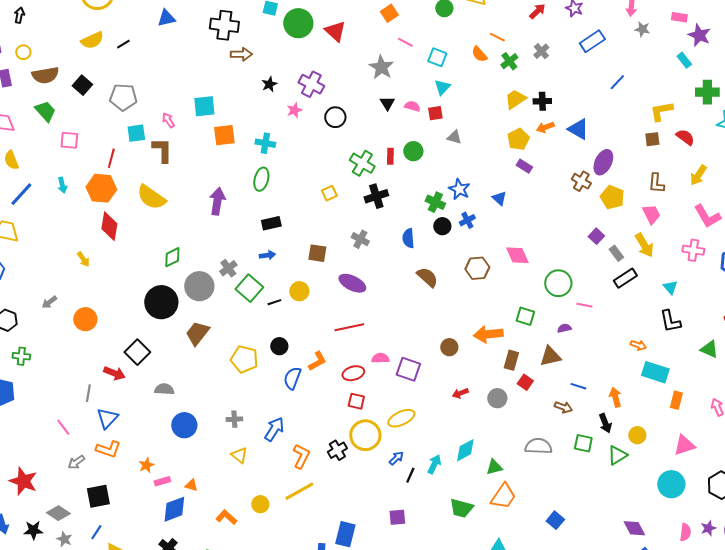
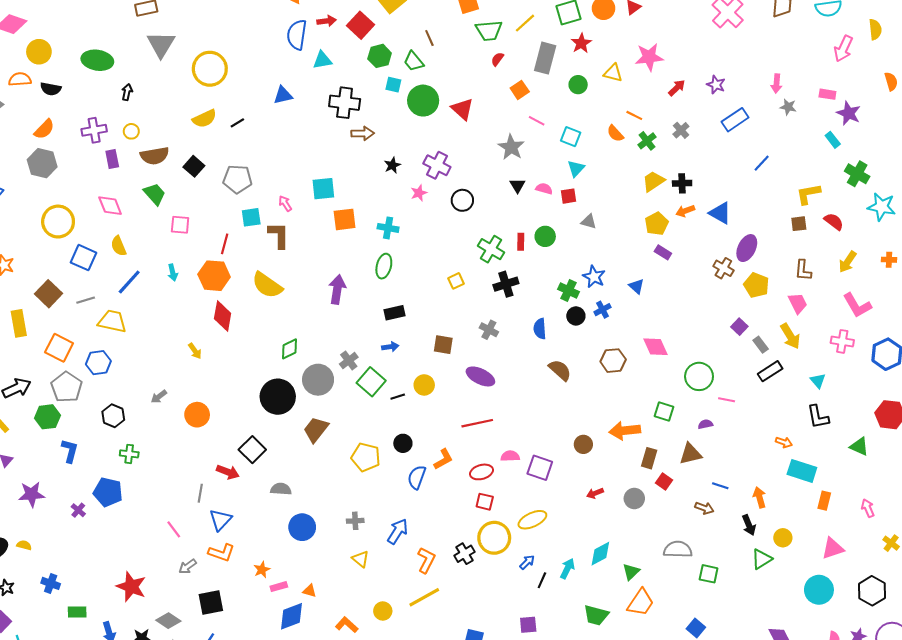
green cross: (707, 92) -> (857, 174), turned 30
green square: (583, 443) -> (709, 574), moved
green triangle: (494, 467) -> (631, 572), turned -30

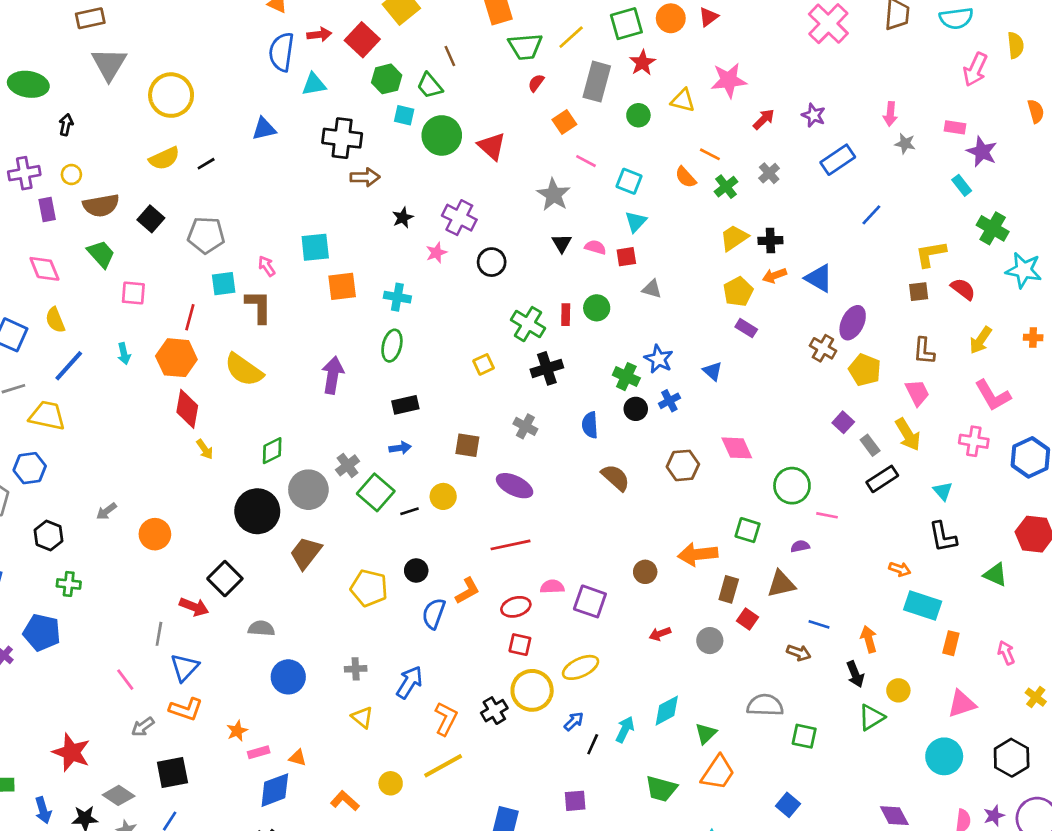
yellow arrow: (195, 351) -> (205, 449), moved

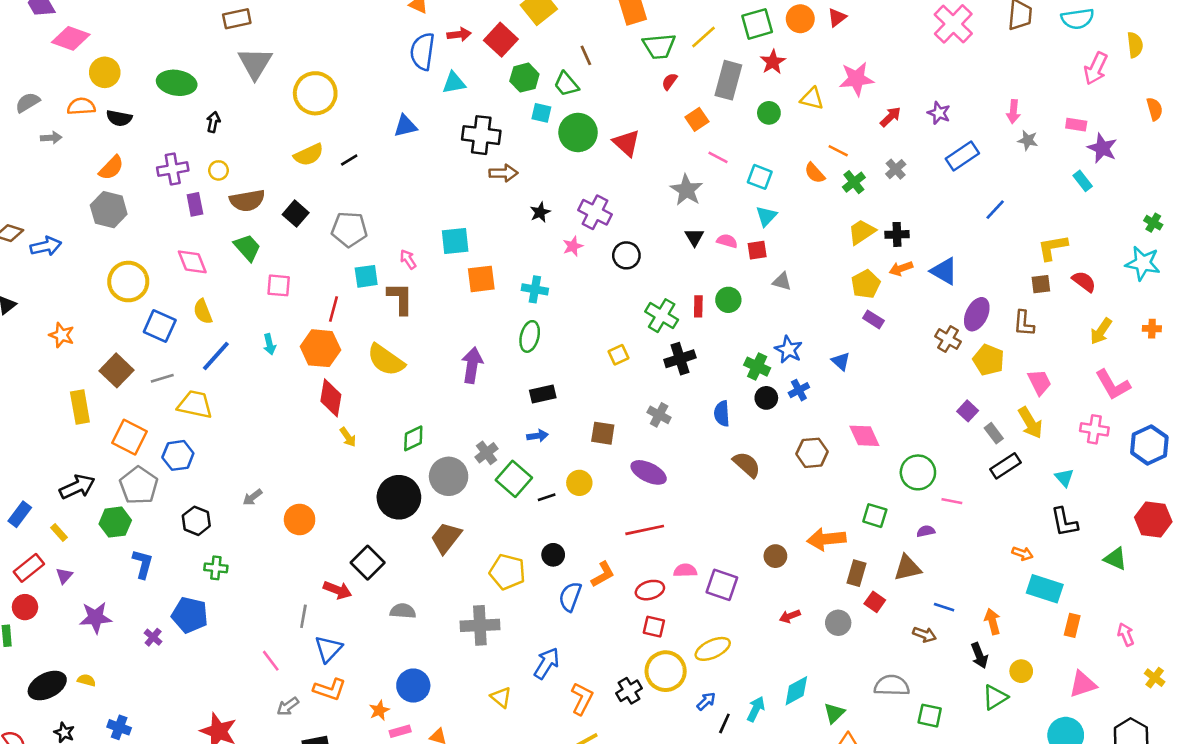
green cross: (993, 228) -> (1153, 223), moved, size x0.6
brown L-shape: (924, 351) -> (1024, 323), moved
gray cross: (356, 669) -> (480, 625), moved, size x1.8
blue circle: (288, 677) -> (413, 686), moved

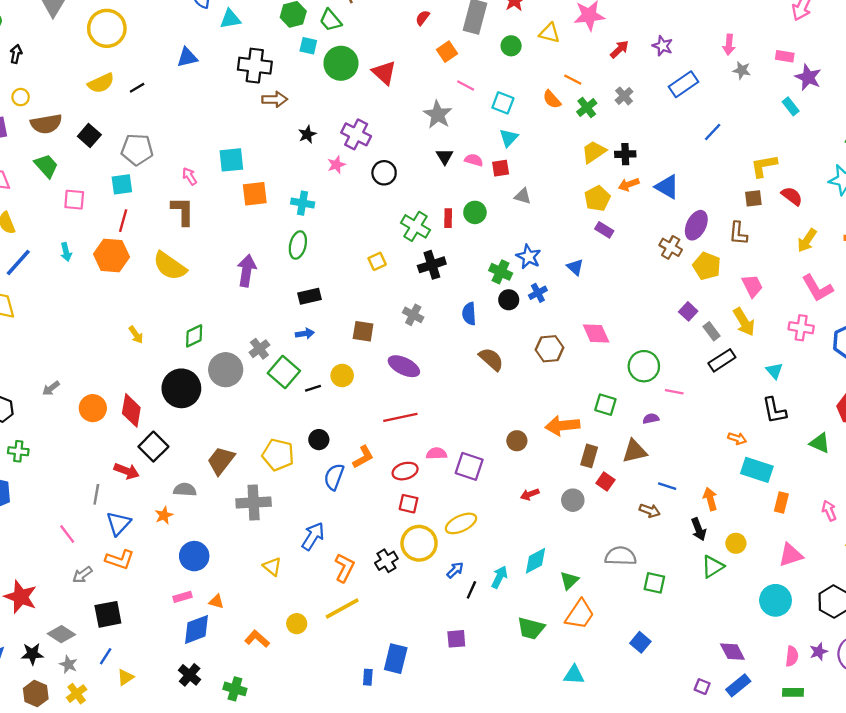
cyan square: (366, 276) -> (122, 184), moved
red diamond: (331, 398) -> (131, 410), moved
brown trapezoid: (446, 538) -> (221, 461), moved
orange star: (379, 710) -> (164, 515), moved

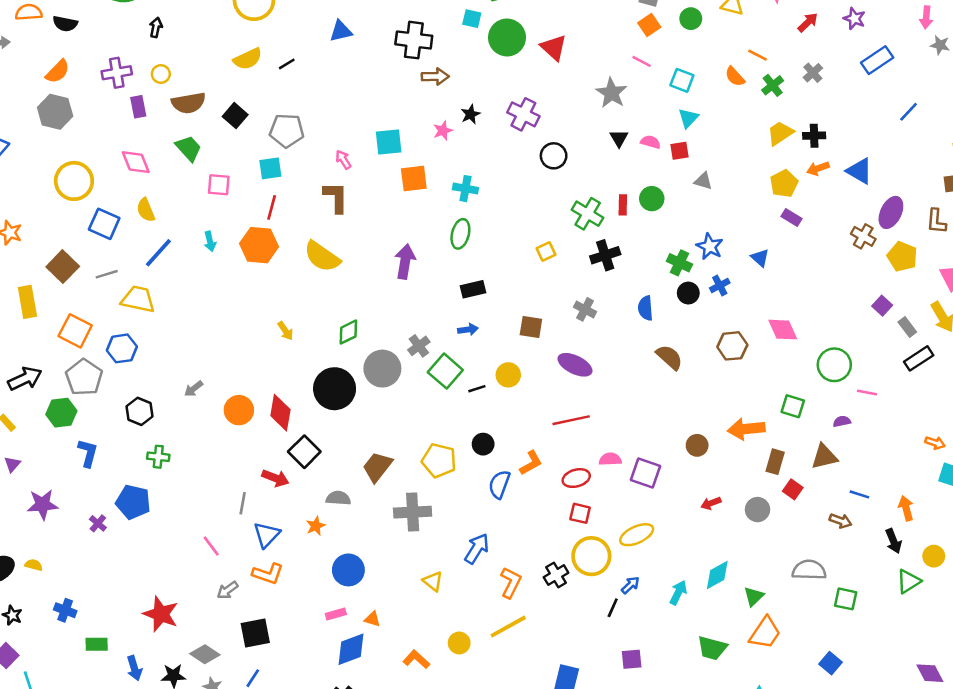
orange square: (447, 52) -> (649, 25), moved
pink star: (336, 165) -> (443, 131), moved
black line: (471, 590) -> (613, 608), moved

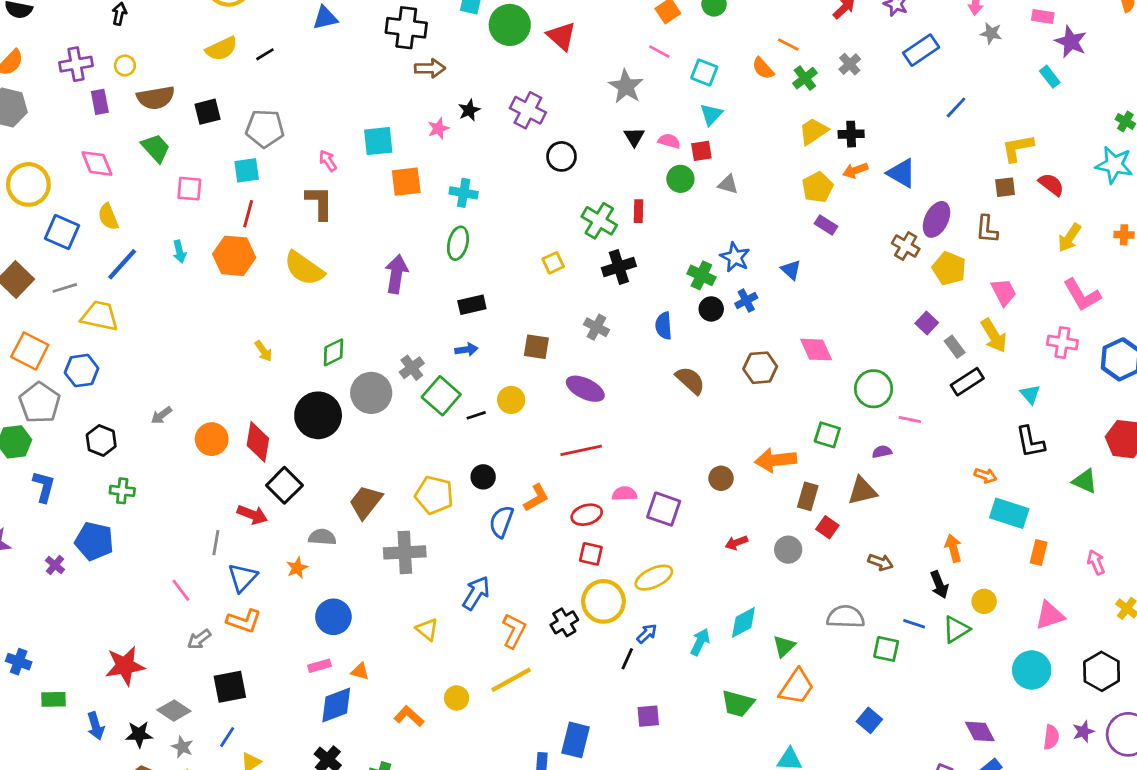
black square: (235, 116) -> (208, 112), turned 35
green circle: (652, 199) -> (680, 179), moved
blue line: (859, 494) -> (914, 624), moved
red star: (161, 614) -> (125, 666), turned -30

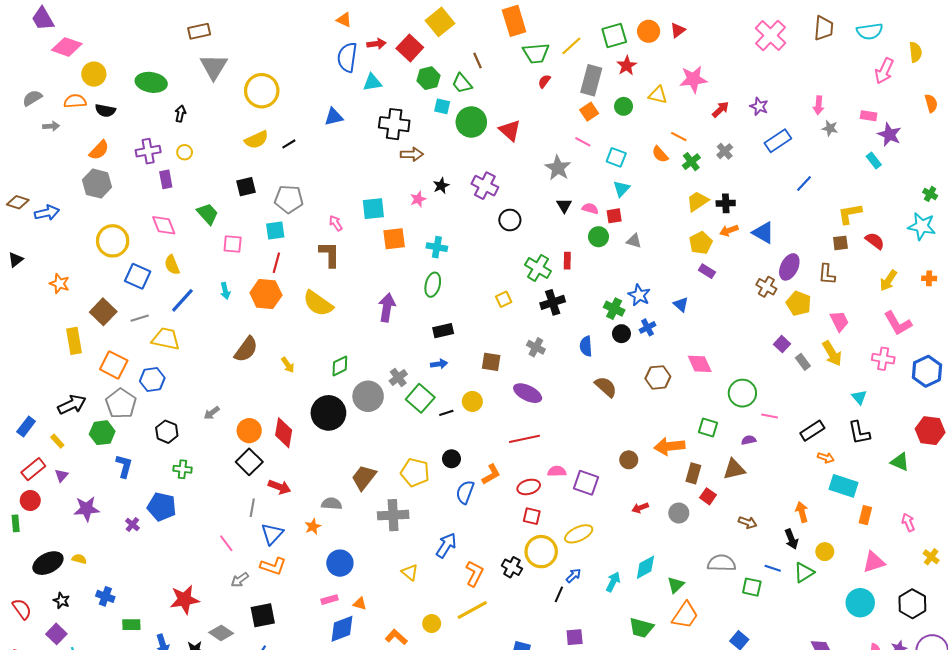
brown semicircle: (156, 98) -> (246, 349), moved, turned -44
black rectangle: (967, 382) -> (812, 431), moved
black square: (284, 485) -> (249, 462), moved
black cross: (564, 622) -> (512, 567), turned -30

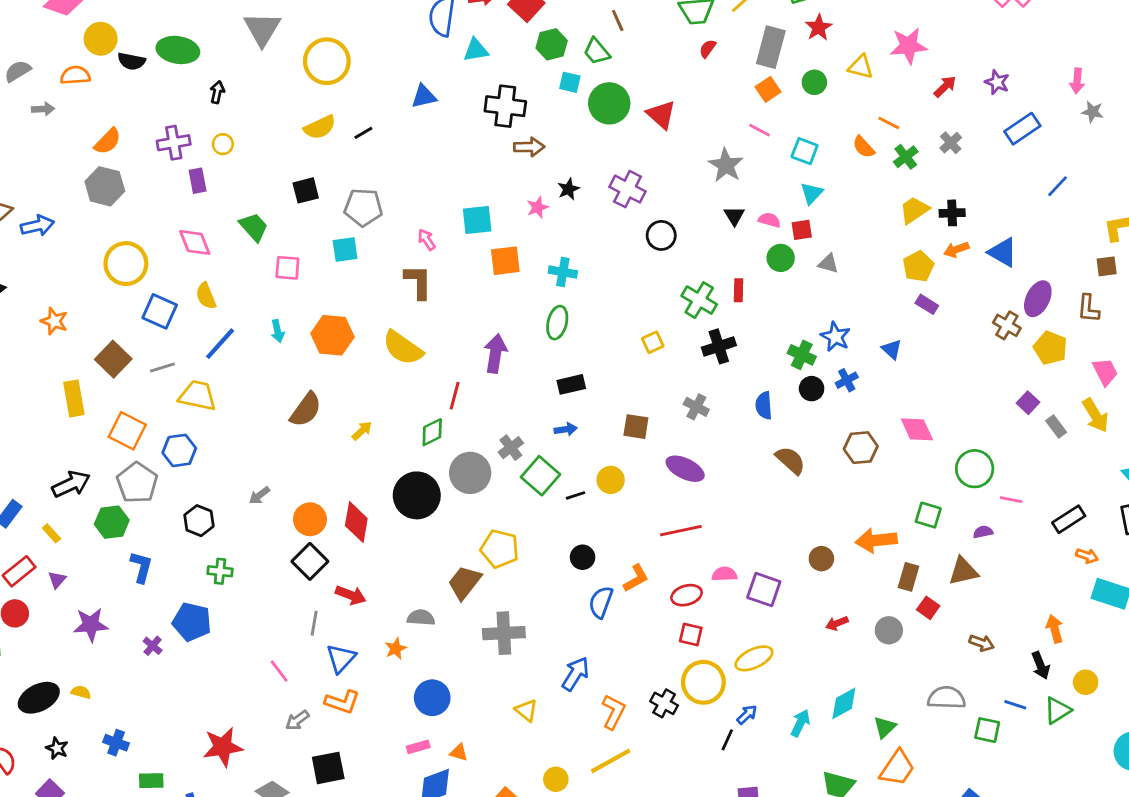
black semicircle: (105, 111) -> (132, 61), moved
red line: (276, 263) -> (455, 396), moved
yellow arrow: (288, 365) -> (362, 431), turned -98
yellow pentagon: (415, 472) -> (500, 549), moved

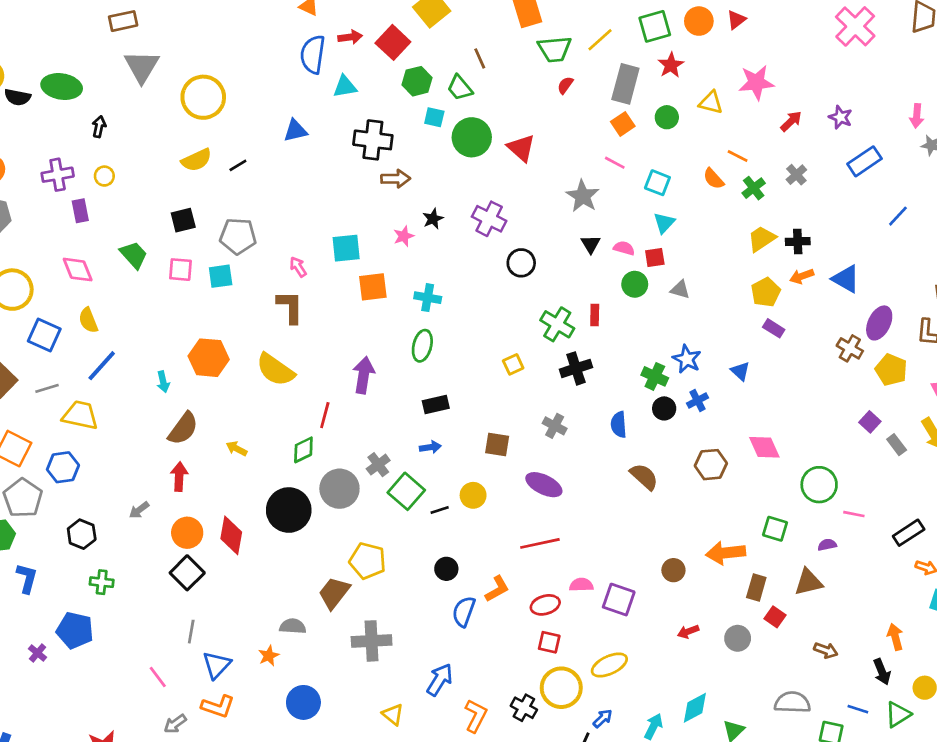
pink square: (287, 268) -> (180, 270), moved
cyan arrow: (278, 331) -> (163, 382), moved
yellow arrow: (362, 431) -> (237, 449), turned -110
red arrow: (351, 595) -> (179, 477), moved, turned -108

